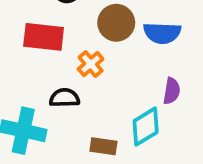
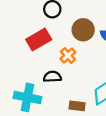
red rectangle: (44, 37) -> (39, 39), turned -35

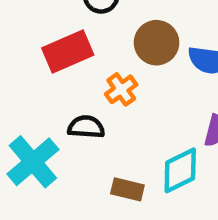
cyan cross: (27, 97) -> (33, 162), turned 32

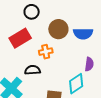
orange cross: (121, 89) -> (46, 52), turned 32

